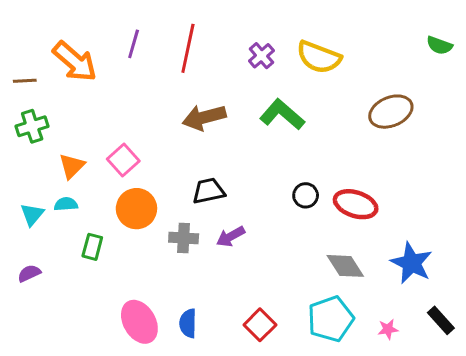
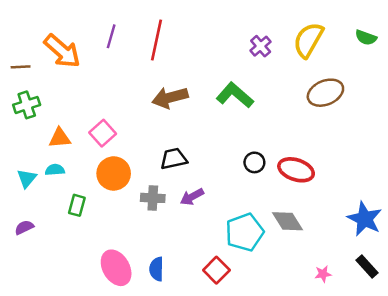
purple cross: (261, 56) -> (261, 46), moved
yellow semicircle: (319, 57) -> (308, 40), moved, turned 99
orange triangle: (72, 166) -> (60, 138), turned 40
blue star: (411, 263) -> (365, 219), moved
cyan pentagon: (331, 319) -> (245, 232), moved

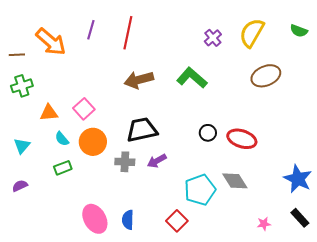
black trapezoid: (174, 159) -> (142, 130), size x1.4
cyan semicircle: (55, 170) -> (62, 139), moved, turned -126
green rectangle: (77, 205) -> (63, 168), turned 54

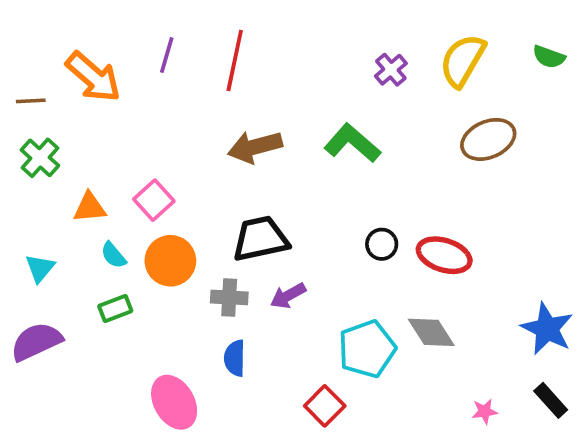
green cross: (22, 86) -> (40, 158), turned -30
purple semicircle: (20, 186) -> (36, 342), size x1.8
blue semicircle: (128, 220) -> (235, 358), moved

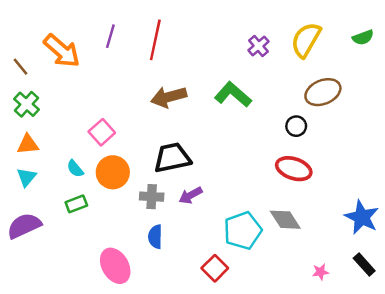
green semicircle: (549, 57) -> (363, 37), turned -40
brown line: (31, 101) -> (20, 67), turned 54
orange triangle: (90, 207) -> (28, 144), moved
black circle: (382, 244) -> (296, 126), moved

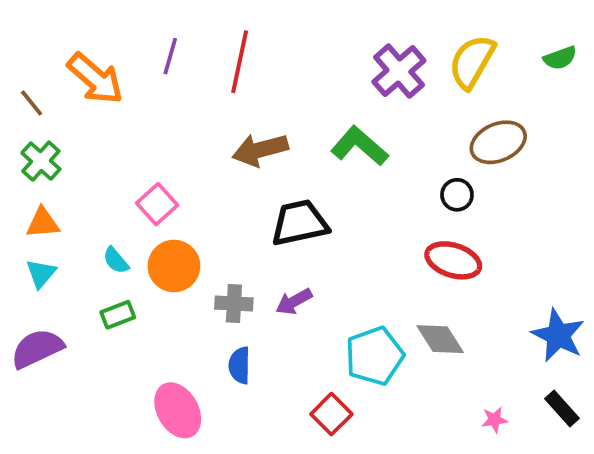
purple cross: (259, 46) -> (399, 71), size x1.6
black trapezoid: (172, 158) -> (300, 223), moved

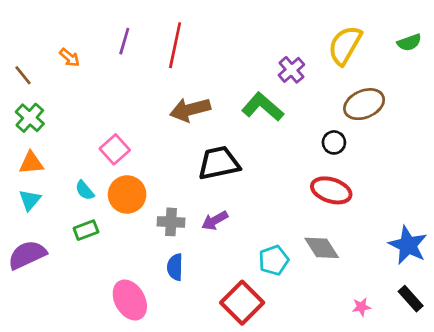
purple cross: (399, 71) -> (291, 70), moved, size x0.7
orange arrow: (95, 79) -> (70, 58), size x0.5
cyan pentagon: (375, 356) -> (274, 260), size x0.7
red square: (331, 414) -> (242, 303), size x1.4

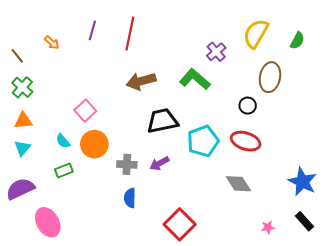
green semicircle: (409, 42) -> (297, 41), moved, turned -42
brown ellipse: (364, 104) -> (270, 77), turned -56
cyan pentagon: (274, 260) -> (203, 141), moved, size x1.4
pink ellipse: (130, 300) -> (48, 222), moved

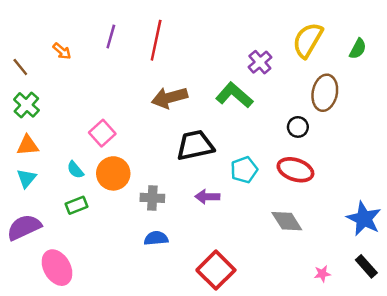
cyan pentagon: (203, 141) -> (244, 170), size x0.7
purple arrow: (159, 163) -> (207, 197), moved, turned 30
blue semicircle: (130, 198) -> (156, 238), turned 84

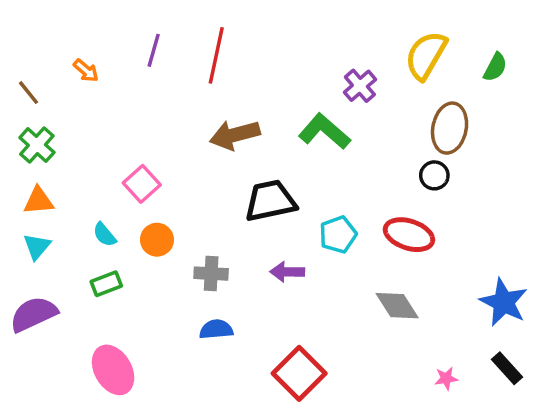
black circle: (298, 127) -> (434, 175), moved
orange circle: (113, 173) -> (157, 240), size x0.7
pink ellipse: (57, 268) -> (113, 370), moved

